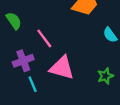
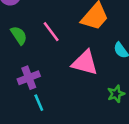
pink line: (44, 38) -> (51, 32), moved
pink triangle: (62, 68) -> (85, 63), moved

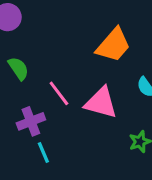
pink line: (51, 32) -> (59, 93), moved

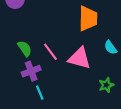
orange trapezoid: (113, 45) -> (88, 18), turned -40
green semicircle: (18, 68) -> (25, 49), moved

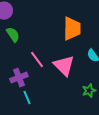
green semicircle: (25, 49) -> (13, 35), moved
pink triangle: (79, 58) -> (64, 66), turned 30

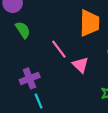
pink line: (37, 60) -> (59, 49), moved
pink triangle: (64, 66) -> (80, 65), size x0.7

